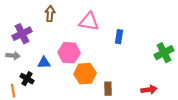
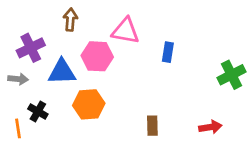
pink hexagon: (69, 53) -> (97, 56), moved
blue triangle: (44, 63) -> (62, 72), moved, size x1.5
orange hexagon: (85, 74) -> (89, 104), moved

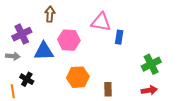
pink triangle: (126, 31) -> (101, 22), moved
green cross: (232, 75) -> (151, 64), moved
orange hexagon: (89, 104) -> (78, 77), moved

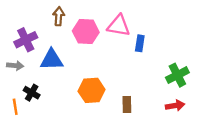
pink hexagon: (69, 40) -> (86, 32), moved

